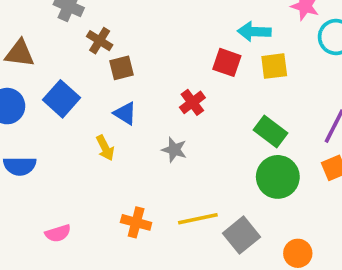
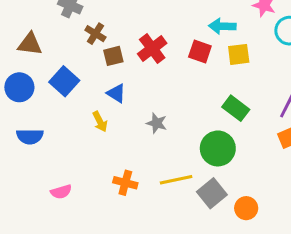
red cross: (192, 102) -> (152, 49), moved, size x1.4
green circle: (278, 177) -> (218, 148), moved
orange circle: (298, 253) -> (246, 208), moved

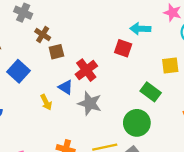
red cross: (152, 49) -> (86, 70), moved
yellow square: (239, 54) -> (170, 65), moved
blue triangle: (116, 93) -> (66, 87), moved
gray star: (157, 123) -> (90, 103), size x1.5

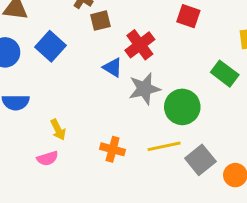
yellow arrow: (46, 102) -> (58, 130), moved
gray star: (90, 103) -> (144, 89), turned -30
green circle: (137, 123) -> (182, 107), moved

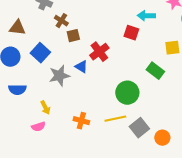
gray star: (144, 89) -> (59, 76), moved

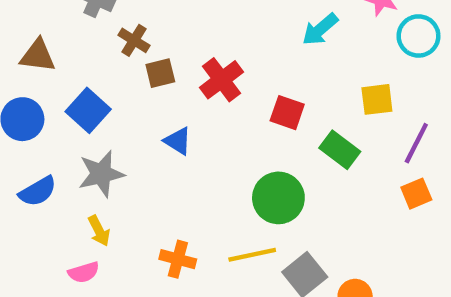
cyan arrow: (146, 16) -> (320, 29), turned -42
red square: (131, 33) -> (287, 113), moved
red cross: (99, 52) -> (222, 80), moved
gray star: (59, 76) -> (101, 174), moved
blue semicircle: (17, 90) -> (38, 191), turned -30

